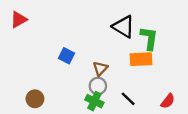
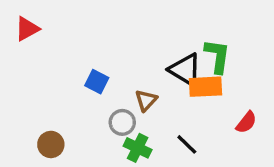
black triangle: (124, 27) -> (185, 70), moved
gray circle: (98, 86) -> (122, 122), moved
red semicircle: (168, 101) -> (246, 122), moved

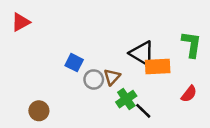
green L-shape: (217, 56) -> (192, 44), moved
gray circle: (122, 122) -> (94, 79), moved
green cross: (138, 148) -> (126, 99), moved, turned 30

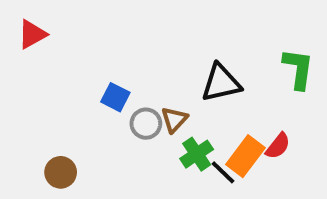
black triangle: (142, 53) -> (221, 83), turned -44
orange rectangle: (158, 66) -> (245, 156), moved, turned -50
red semicircle: (189, 94) -> (278, 146), moved

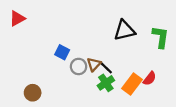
black triangle: (221, 83) -> (124, 30), moved
black line: (223, 172) -> (106, 68), moved

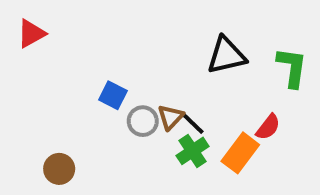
red semicircle: (150, 79) -> (268, 127), moved

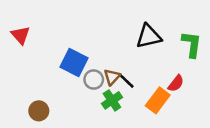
red triangle: (31, 34) -> (21, 35), moved, turned -42
blue square: (113, 95) -> (74, 63), size x1.5
green cross: (192, 151) -> (112, 100), moved

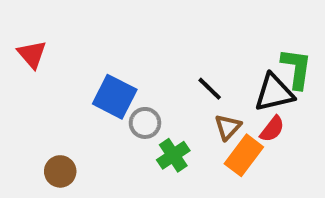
black triangle: (149, 36) -> (274, 93), moved
brown triangle: (112, 77) -> (228, 127), moved
black line: (126, 81) -> (210, 89), moved

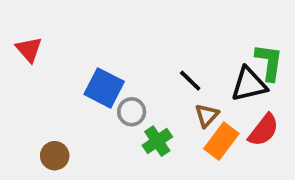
red semicircle: (272, 129) -> (264, 130), moved, size x1.4

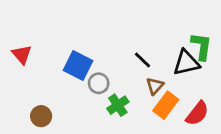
red triangle: (29, 49) -> (22, 54), moved
red semicircle: (264, 130) -> (197, 113), moved

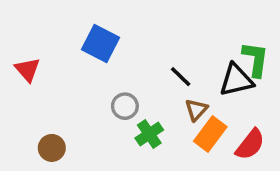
blue square: (78, 65) -> (101, 44), moved

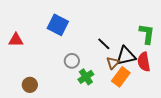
red triangle: (27, 70) -> (16, 40), turned -49
black triangle: (236, 80) -> (126, 56), moved
red semicircle: (250, 144) -> (144, 62), moved, turned 132

